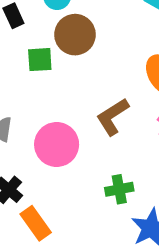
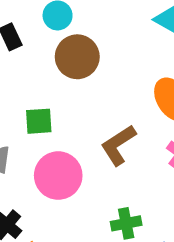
green square: (40, 60) -> (39, 121), moved

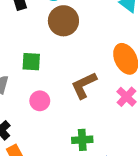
pink circle: (58, 176) -> (40, 101), size x0.6

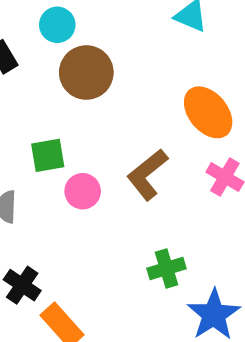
pink circle: (40, 101) -> (83, 191), moved

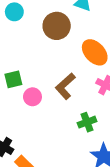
brown circle: (86, 72) -> (57, 26), moved
green cross: (167, 268) -> (87, 122), moved

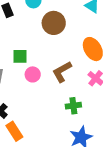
brown circle: (57, 26) -> (54, 23), moved

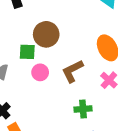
brown circle: (54, 23) -> (46, 34), moved

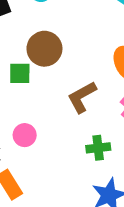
pink circle: (40, 72) -> (25, 135), moved

